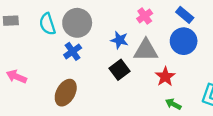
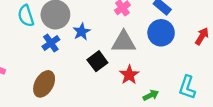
blue star: (119, 40) -> (82, 32), moved, turned 30
red star: (165, 77) -> (129, 75), moved
green arrow: (173, 104) -> (151, 95), turned 126

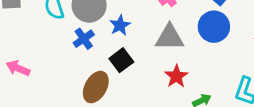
black square: (97, 61) -> (121, 60), moved
brown ellipse: (44, 84) -> (96, 87), moved

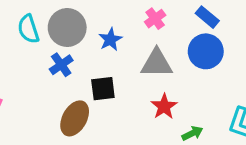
blue star: (120, 25) -> (110, 39), moved
black square: (121, 60) -> (103, 89), turned 30

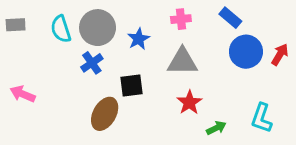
pink cross: (155, 19) -> (181, 19), turned 30
blue circle: (206, 51) -> (246, 52), moved

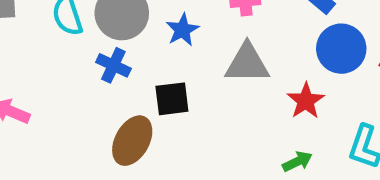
blue cross: (92, 63) -> (113, 65), turned -30
red star: (189, 102) -> (306, 101), moved

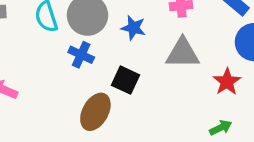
blue star: (182, 30) -> (133, 28), turned -30
black square: (172, 99) -> (126, 80), turned 32

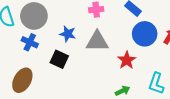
blue star: (133, 28) -> (68, 34), moved
brown ellipse: (95, 112) -> (22, 80), moved

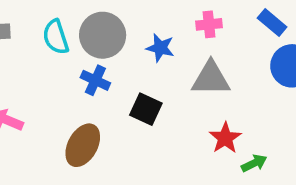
blue star: (68, 34) -> (160, 48), moved
red star: (127, 60) -> (225, 138), moved

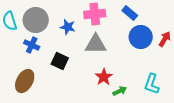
pink cross: (209, 24) -> (95, 14), size x1.5

